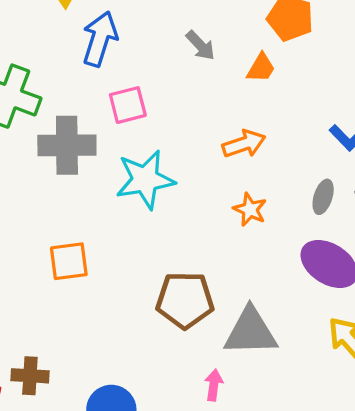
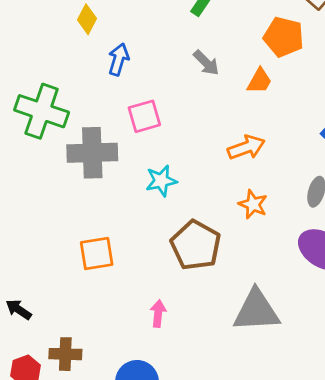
blue arrow: (100, 39) -> (119, 59), size x0.7
cyan star: (145, 180) -> (161, 181), size x0.6
brown pentagon: (185, 300) -> (196, 245), moved, turned 30
pink arrow: (214, 385) -> (158, 313), moved

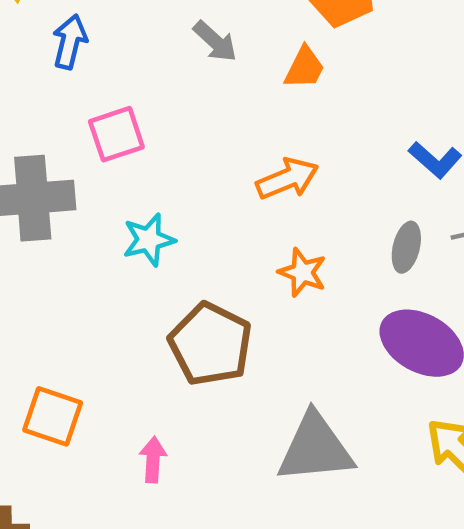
orange square: (97, 254) -> (53, 416), moved, turned 30

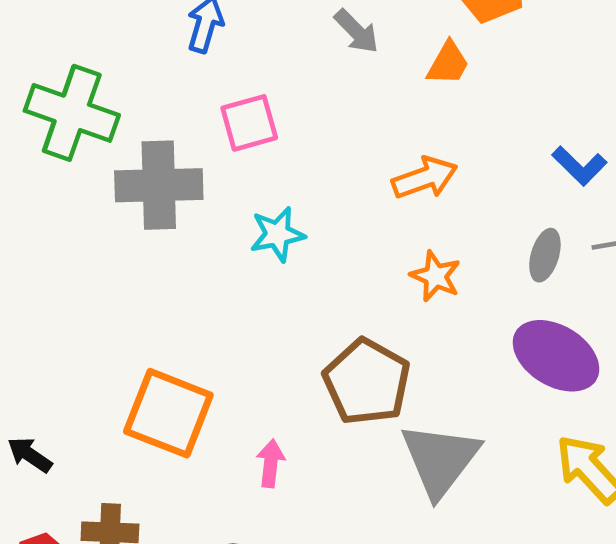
brown pentagon: (210, 344) -> (367, 382), moved
orange square: (53, 416) -> (168, 413), size x1.4
gray triangle: (315, 448) -> (440, 460), turned -50

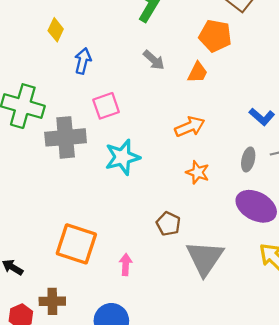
cyan star: (277, 234) -> (122, 157), size x1.4
brown pentagon: (367, 382) -> (168, 224), size x0.6

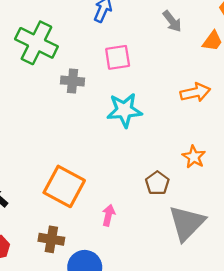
gray cross: (66, 137) -> (73, 81), size x0.6
orange star: (198, 172) -> (194, 157), moved
brown cross: (52, 301) -> (51, 239), moved

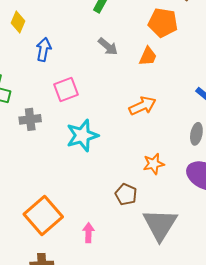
orange star: (194, 157) -> (154, 164), turned -30
orange square: (64, 186) -> (43, 216), turned 33

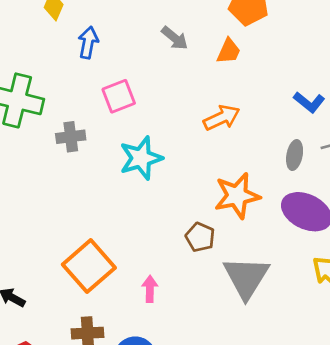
orange star: (154, 164) -> (237, 196), size x1.6

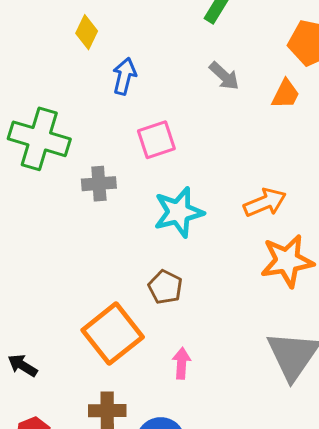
orange arrow: (222, 118) -> (265, 203), moved
brown pentagon: (200, 237) -> (165, 287), moved

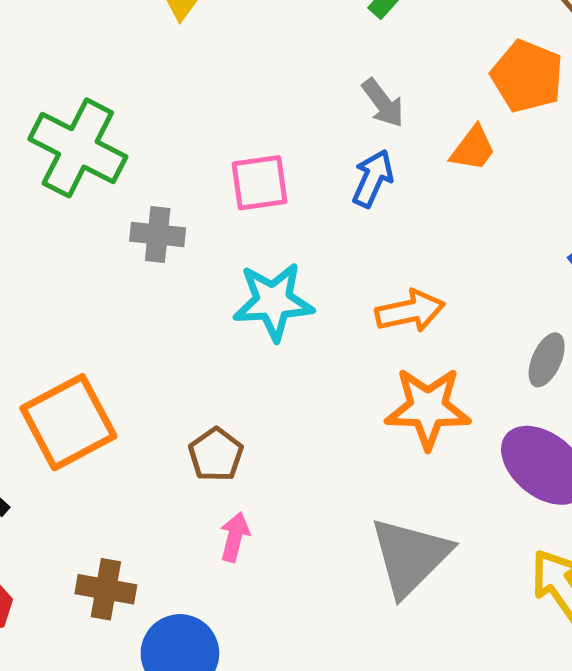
blue arrow: (124, 76) -> (373, 178), moved
brown pentagon: (165, 287) -> (216, 455), moved
orange square: (113, 334) -> (68, 422), moved

